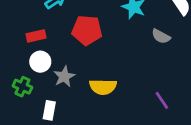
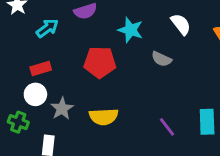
red pentagon: (87, 30) -> (100, 62), moved
red rectangle: (36, 36) -> (41, 69), moved

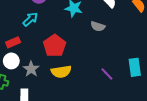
cyan arrow: (47, 28) -> (30, 19), moved
red pentagon: (100, 62) -> (55, 46), moved, turned -30

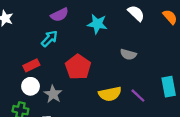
gray semicircle: (98, 26) -> (128, 54), moved
yellow semicircle: (61, 72) -> (110, 94), moved

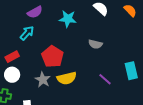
gray star: (53, 94) -> (43, 80), moved
yellow semicircle: (110, 94) -> (67, 78), moved

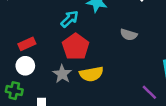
cyan arrow: (27, 33) -> (70, 19), moved
purple line: (105, 79) -> (149, 92), moved

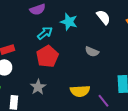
gray star: (62, 74) -> (38, 87), moved
yellow semicircle: (91, 74) -> (80, 91), moved

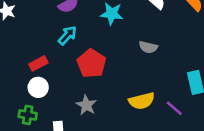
cyan arrow: (45, 33) -> (67, 35), moved

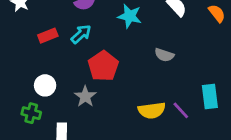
red rectangle: (38, 63) -> (48, 36), moved
gray star: (86, 105) -> (85, 96), moved
purple line: (174, 108) -> (181, 110), moved

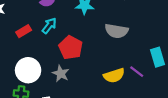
gray semicircle: (164, 55) -> (117, 31), size x1.5
white circle: (45, 85) -> (28, 70), size x1.5

